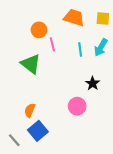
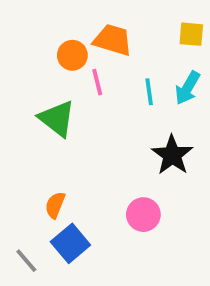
orange trapezoid: (74, 18) -> (113, 40), moved
black star: (93, 83) -> (172, 155), size x1.5
pink circle: (77, 106) -> (143, 215), moved

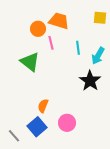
cyan arrow: (188, 88) -> (98, 56), moved
orange semicircle: (55, 205) -> (43, 106), moved
pink circle: (143, 215) -> (67, 123), moved

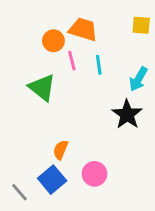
cyan line: (78, 48) -> (99, 65), moved

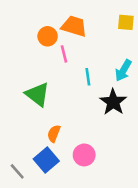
cyan line: (99, 65) -> (88, 77), moved
green triangle: (42, 88) -> (37, 94), moved

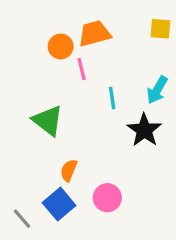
orange trapezoid: (74, 26) -> (94, 34), turned -32

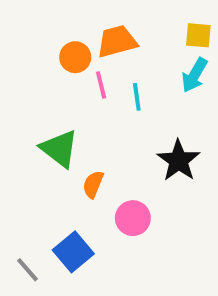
cyan arrow: (157, 90) -> (194, 75), moved
cyan line: (112, 98) -> (137, 97), moved
orange semicircle: (69, 170) -> (93, 184), moved
pink circle: (107, 198) -> (133, 218), moved

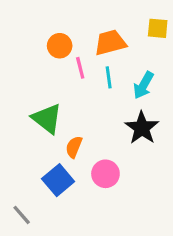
orange trapezoid: (117, 41) -> (110, 43), moved
cyan arrow: (194, 75) -> (143, 85), moved
blue square: (73, 252) -> (58, 180), moved

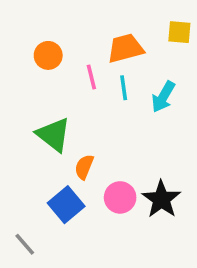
orange circle: (60, 46) -> (48, 55), moved
black star: (142, 128) -> (161, 199), moved

